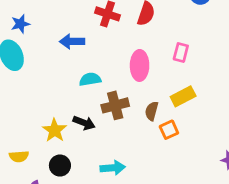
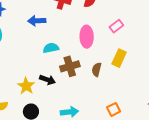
pink rectangle: (181, 52) -> (116, 26), turned 40
yellow rectangle: (183, 96) -> (119, 58), turned -36
orange square: (169, 130) -> (114, 109), moved

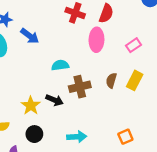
blue arrow: (37, 21) -> (30, 36), moved, turned -144
pink ellipse: (87, 37) -> (96, 40), moved
brown semicircle: (97, 70) -> (111, 80), moved

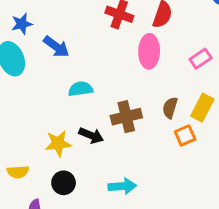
cyan semicircle: (60, 65) -> (80, 89), moved
yellow star: (31, 106) -> (58, 143), turned 30
orange square: (125, 137) -> (185, 136), moved

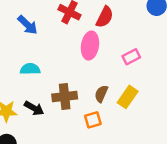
blue arrow: (56, 47) -> (28, 25), moved
orange square: (185, 136) -> (93, 120), moved

